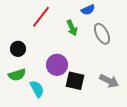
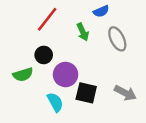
black circle: (18, 49) -> (44, 55), moved
green semicircle: (17, 75) -> (23, 75), moved
cyan semicircle: (37, 89) -> (55, 102), moved

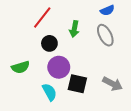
blue semicircle: (101, 11) -> (107, 10), moved
green arrow: (83, 32) -> (74, 29), turned 35
black circle: (44, 55) -> (49, 43), moved

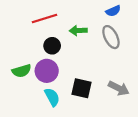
red line: (42, 18) -> (44, 19), turned 35
green arrow: (74, 29) -> (78, 31), turned 77
purple circle: (59, 67) -> (47, 71), moved

